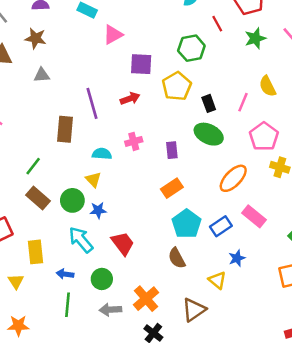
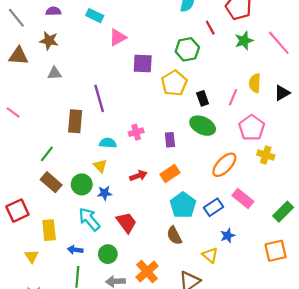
yellow semicircle: (268, 86) -> (255, 83), turned 30
red arrow: (130, 99) -> (138, 176), moved

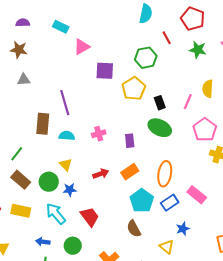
green star: (244, 41) -> (198, 50), turned 30
cyan semicircle: (108, 143) -> (67, 136), moved
orange ellipse: (224, 165) -> (165, 174), moved, turned -35
yellow rectangle: (49, 230) -> (21, 211), moved, turned -72

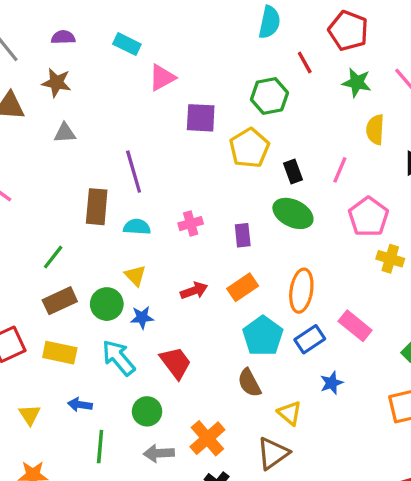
yellow semicircle: (208, 89) -> (375, 130), moved
brown rectangle: (21, 180) -> (60, 301), turned -66
blue arrow: (43, 242) -> (80, 405), moved
yellow triangle: (167, 247) -> (290, 413), moved

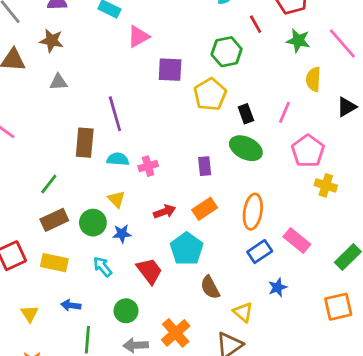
pink cross: (191, 224) -> (148, 166), moved
cyan pentagon: (263, 336) -> (187, 249), moved
cyan arrow: (119, 358) -> (103, 267), size x0.7

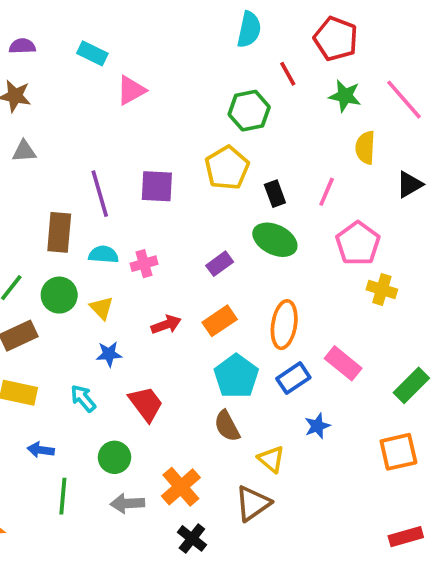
purple square: (170, 70) -> (157, 186), moved
purple rectangle: (205, 166) -> (220, 264), turned 60
green circle: (93, 223) -> (59, 295), moved
cyan pentagon: (187, 249) -> (236, 376), moved

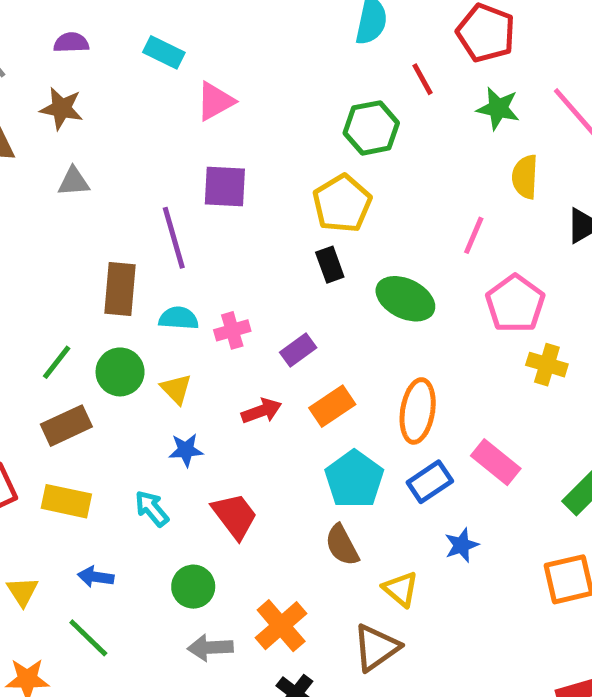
purple square: (157, 186) -> (225, 187), moved
black rectangle: (275, 194) -> (330, 265), moved
purple rectangle: (220, 264) -> (298, 350), moved
green line: (63, 496) -> (88, 638), moved, turned -51

